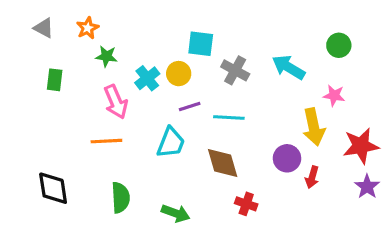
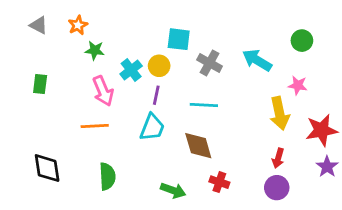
green rectangle: (55, 80) -> (40, 84), moved
purple line: (190, 107) -> (156, 95), moved, turned -60
purple circle: (287, 158) -> (277, 188), moved
green arrow: (176, 213) -> (173, 190), moved

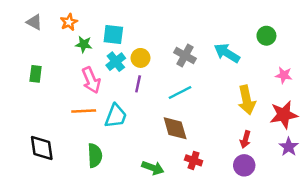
cyan square: (179, 39) -> (113, 34), moved
pink star: (298, 85) -> (284, 75), moved
cyan line: (204, 105) -> (180, 92), turned -30
cyan trapezoid: (152, 127) -> (116, 116), moved

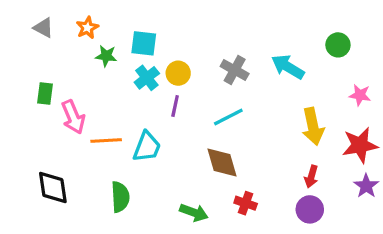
pink arrow: (91, 80) -> (73, 117), moved

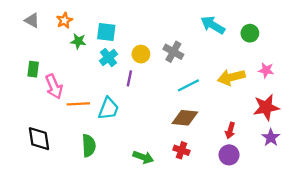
cyan arrow: (288, 67) -> (213, 25), moved
yellow circle: (178, 73) -> (141, 54), moved
cyan line: (228, 117) -> (188, 85), moved
yellow arrow: (313, 126) -> (231, 77), moved, turned 88
brown diamond: (222, 162) -> (185, 118), moved, turned -68

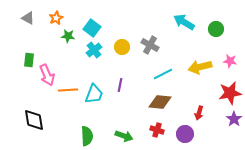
cyan square: (106, 32) -> (92, 28), turned 30
purple line: (129, 78) -> (120, 85), moved
green semicircle: (89, 146) -> (87, 136), moved
purple circle: (229, 155) -> (185, 134), moved

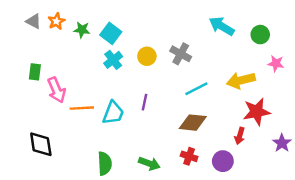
orange star: (56, 18) -> (56, 21), moved
green star: (68, 36) -> (82, 30), moved
pink star: (230, 61) -> (276, 63), moved
red star: (230, 93) -> (257, 112), moved

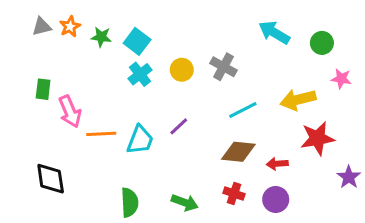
gray triangle: (34, 21) -> (42, 27), turned -42
purple line: (144, 102) -> (179, 126), turned 35
red arrow: (240, 136) -> (277, 164), moved, turned 70

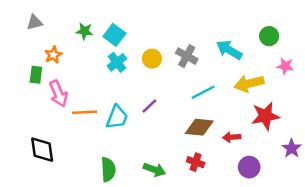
orange star: (70, 27) -> (53, 55), moved
cyan arrow: (274, 32) -> (229, 50), moved
purple circle: (276, 199) -> (249, 167), moved

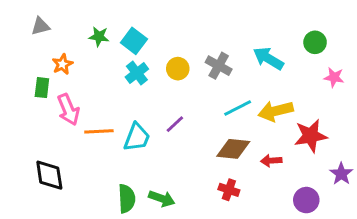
yellow arrow: (249, 84) -> (276, 111), moved
purple circle: (249, 167) -> (306, 200), moved
green arrow: (154, 170) -> (162, 199), moved

